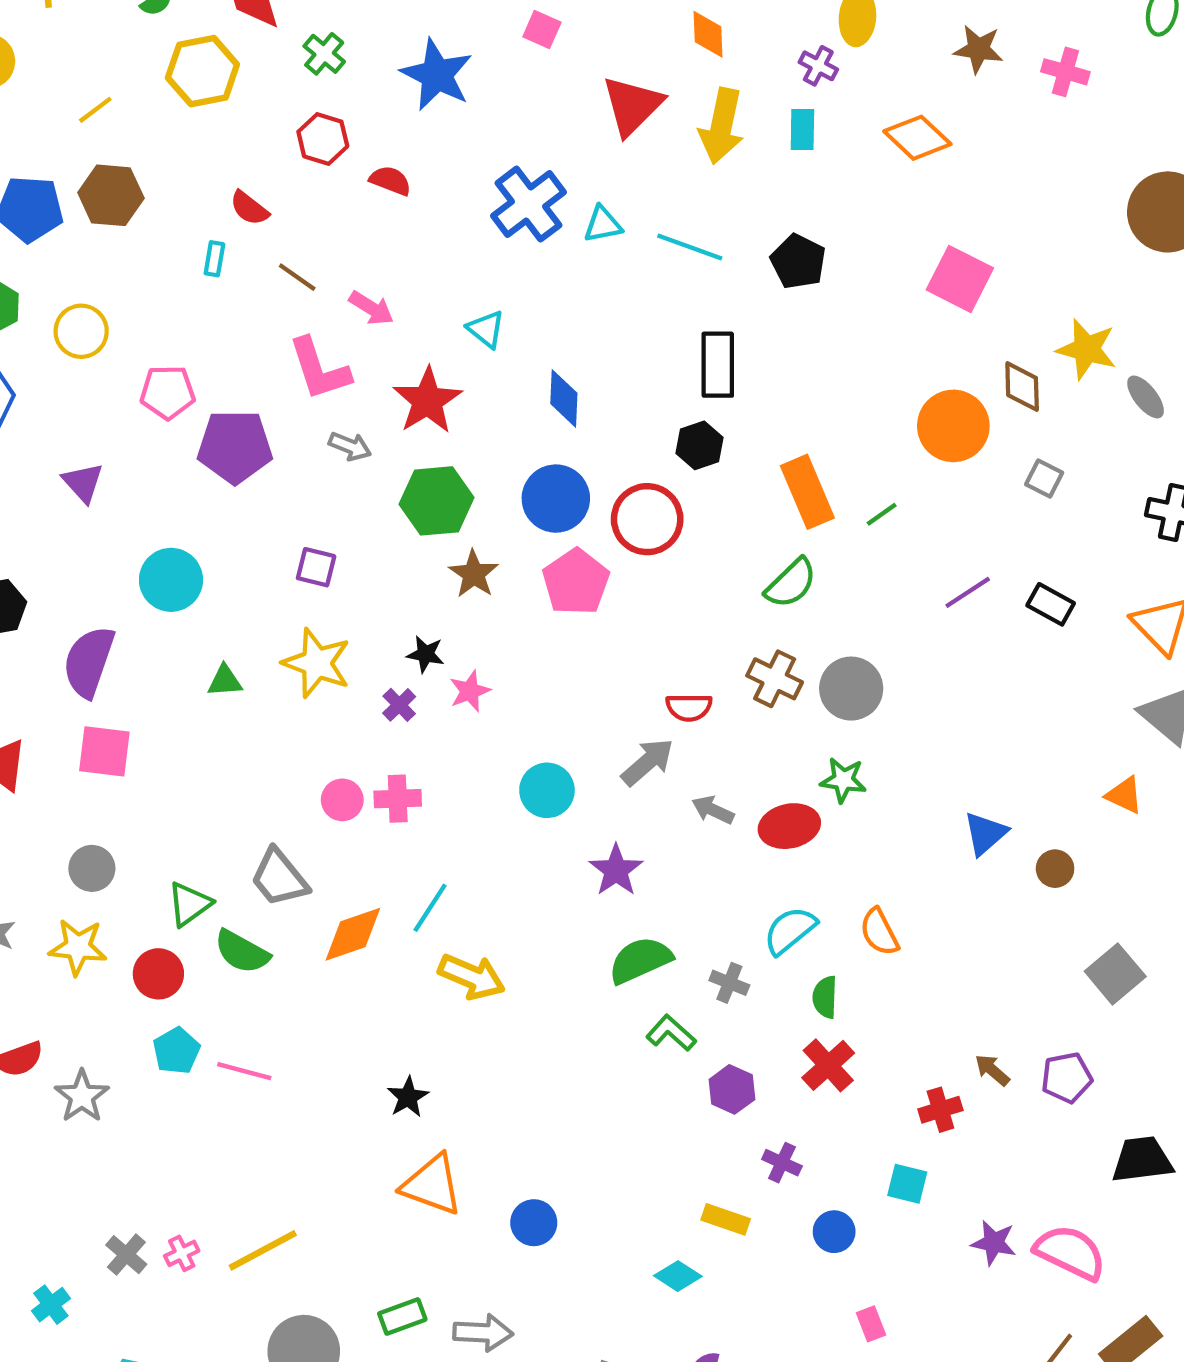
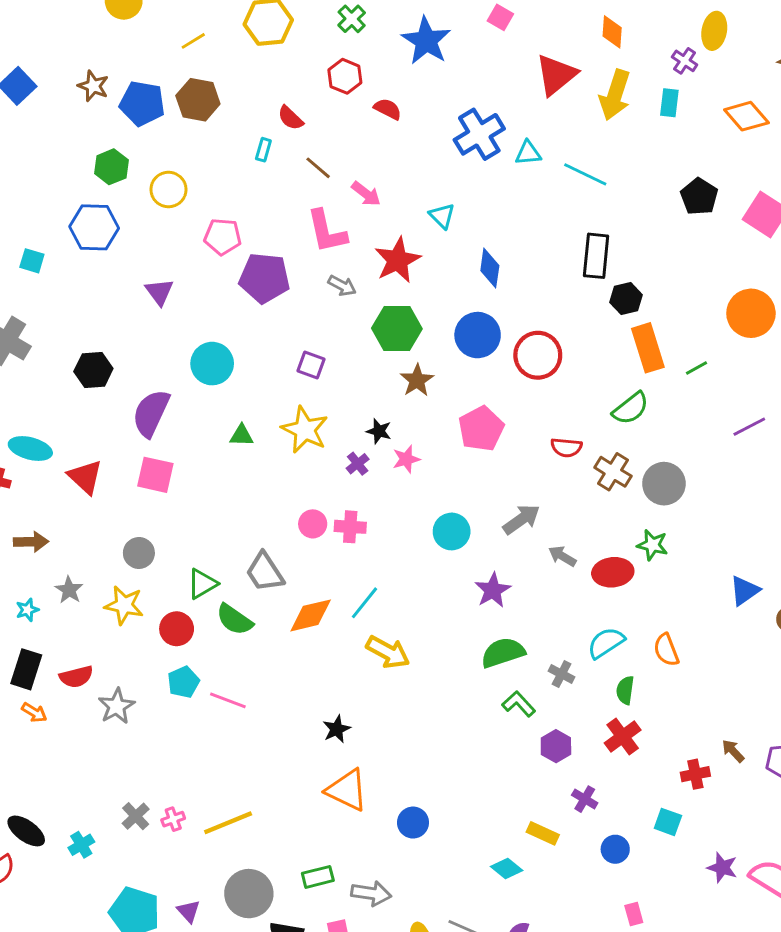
black pentagon: (798, 262) -> (699, 197), moved
black hexagon: (699, 445) -> (626, 299), moved
pink pentagon: (576, 582) -> (481, 429), moved
red semicircle: (689, 707) -> (566, 447), moved

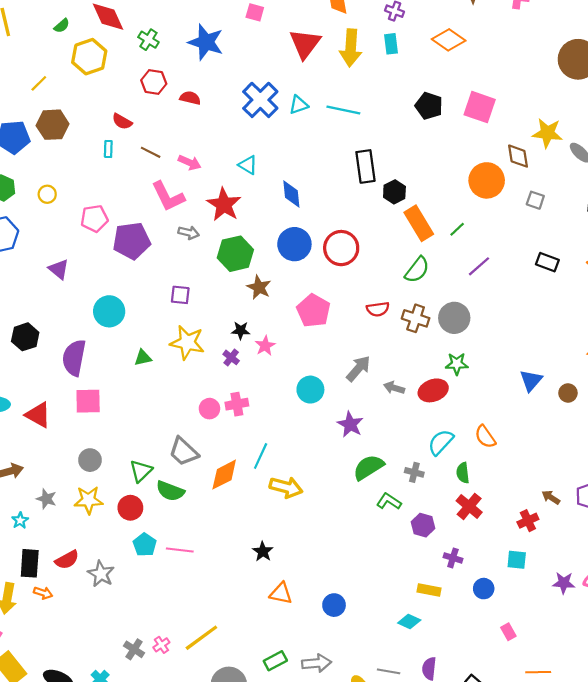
yellow circle: (168, 190) -> (47, 194), size x0.7
purple line: (749, 427) -> (479, 266), moved
orange triangle: (347, 790) -> (281, 593), size x0.7

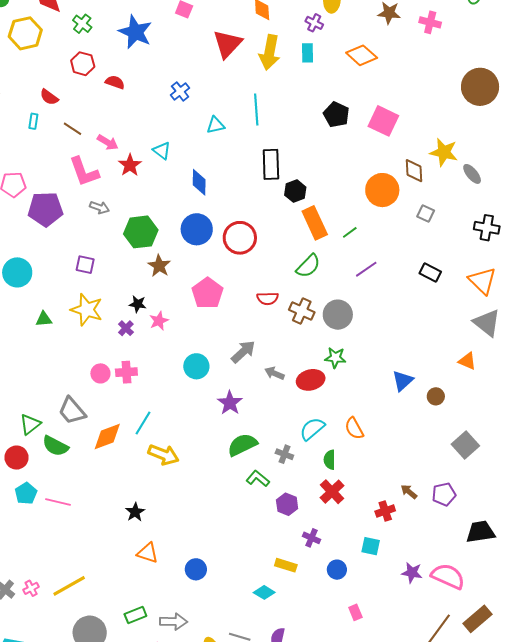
blue cross: (260, 100) -> (180, 91), size x0.6
cyan triangle: (299, 105) -> (215, 125), moved
cyan line: (343, 110) -> (256, 110), turned 68
red star: (224, 205) -> (130, 165), moved, size x0.7

